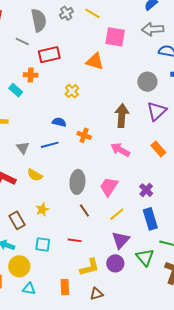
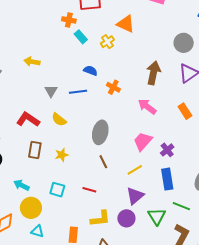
orange triangle: (95, 61) -> (126, 24), moved
cyan rectangle: (16, 90) -> (81, 37), moved
pink trapezoid: (109, 187) -> (143, 141), moved
brown rectangle: (17, 220) -> (35, 150), moved, turned 30

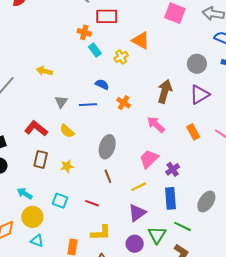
purple circle: (126, 218) -> (135, 244), moved

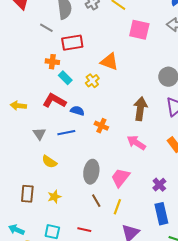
red L-shape: (36, 128) -> (54, 101), moved
pink trapezoid: (149, 159) -> (120, 178), moved
yellow line: (139, 187) -> (117, 207), moved, turned -35

